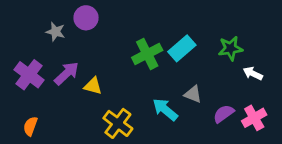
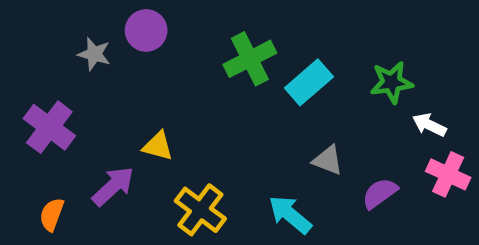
green cross: (147, 54) -> (250, 59), moved
purple arrow: (67, 73) -> (113, 186), moved
cyan arrow: (165, 110) -> (290, 215), moved
pink cross: (254, 118) -> (448, 174), moved, turned -35

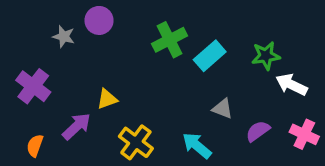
white arrow: (429, 125) -> (291, 85), size x1.4
yellow triangle: (158, 146) -> (107, 99), turned -35
pink cross: (448, 174) -> (304, 134), moved

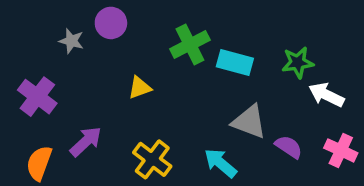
cyan rectangle: (210, 56) -> (235, 62), turned 56
yellow triangle: (107, 99) -> (140, 88), moved
gray triangle: (223, 109) -> (249, 122), size x1.5
purple semicircle: (258, 131) -> (289, 147), turned 70
orange semicircle: (35, 146) -> (39, 163), size x1.4

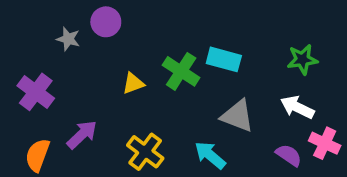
green cross: (190, 45) -> (181, 71), moved, turned -30
green star: (298, 62) -> (302, 59), moved
white arrow: (326, 95) -> (297, 107), moved
purple semicircle: (289, 147) -> (289, 155), moved

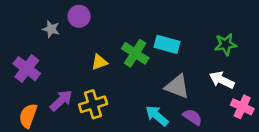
yellow cross: (145, 152) -> (93, 104), moved, turned 36
purple semicircle: (289, 155) -> (193, 117), moved

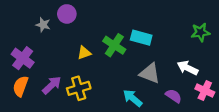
green star: (226, 44) -> (201, 32), moved
orange semicircle: (28, 116) -> (20, 86), moved
purple semicircle: (193, 117) -> (174, 96), moved

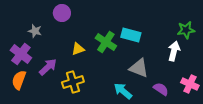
gray star: (43, 25) -> (35, 31), moved
white arrow: (188, 68) -> (174, 51), moved, turned 78
purple arrow: (52, 85) -> (48, 67), moved

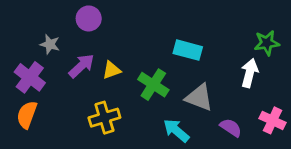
green cross: (106, 42) -> (153, 85), moved
purple arrow: (48, 67) -> (81, 66), moved

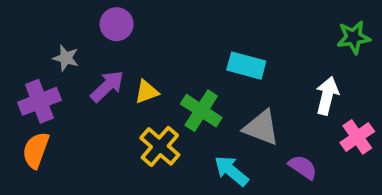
green star: (267, 43) -> (353, 37), moved
purple cross: (30, 77) -> (39, 101), turned 32
yellow cross: (104, 118) -> (160, 146), moved, turned -32
pink cross: (273, 120) -> (357, 137), moved, turned 30

